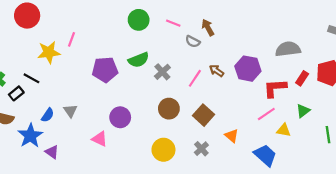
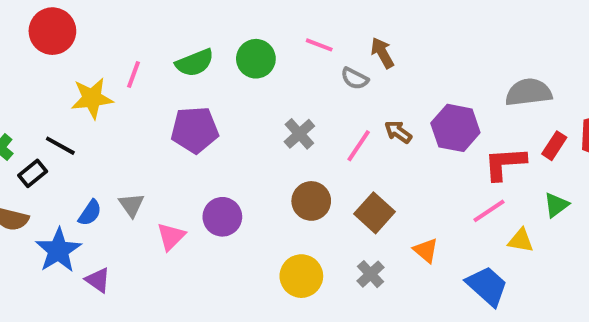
green circle: (139, 20) -> (256, 59), moved
green semicircle: (139, 60) -> (195, 63), moved
pink triangle: (100, 139) -> (171, 237), moved, turned 49

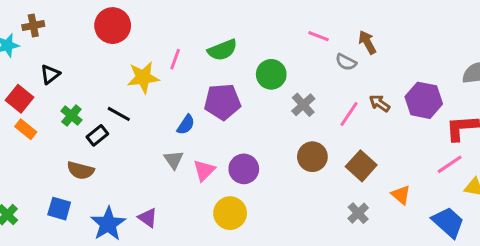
green circle: (256, 59) -> (271, 74), moved
blue semicircle: (90, 213) -> (186, 125), moved
pink triangle: (171, 237) -> (204, 170), moved
blue star: (58, 250) -> (108, 224), moved
yellow circle: (301, 276) -> (230, 213), moved

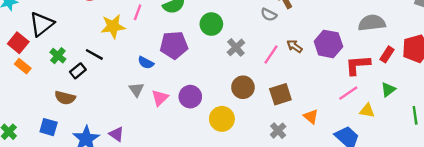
black triangle: (50, 74) -> (42, 24), size x1.6
blue semicircle: (186, 125) -> (146, 63), turned 84
brown square: (361, 166) -> (280, 94), turned 30
yellow circle: (230, 213) -> (222, 119), moved

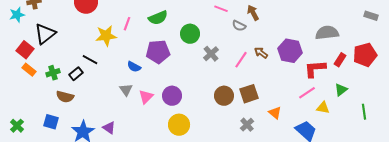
green cross: (58, 56) -> (53, 73), moved, turned 32
brown circle: (243, 87) -> (224, 96), moved
yellow circle: (222, 119) -> (179, 125), moved

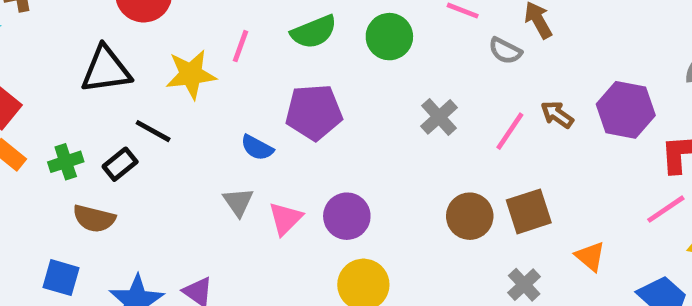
black triangle: (45, 34) -> (106, 70), moved, turned 30
green circle: (190, 34) -> (389, 37), moved

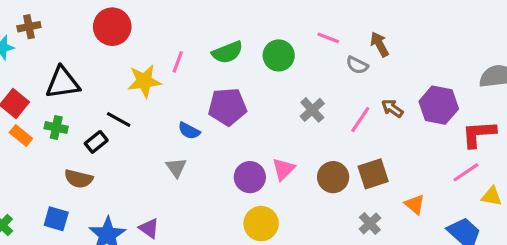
black triangle: (106, 70) -> (63, 83), moved
green cross: (66, 162) -> (56, 128), moved, turned 30
pink triangle: (285, 219) -> (283, 169), moved

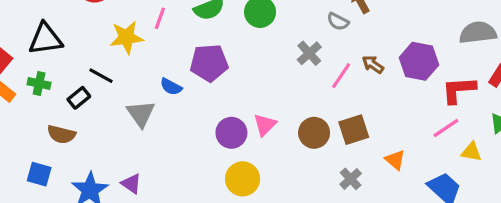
gray cross: (312, 110) -> (309, 53), moved
gray triangle: (176, 168) -> (141, 114), moved, size x1.4

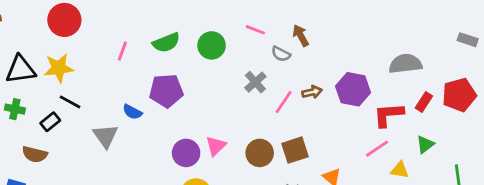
yellow star: (127, 37) -> (59, 68), moved
brown arrow: (373, 64) -> (312, 92), turned 132

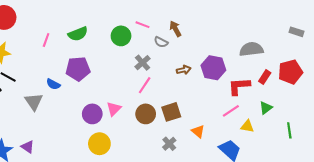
green circle: (212, 45) -> (121, 36), moved
pink line: (284, 102) -> (145, 85), moved

